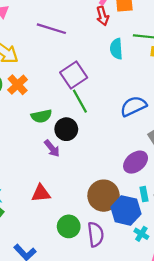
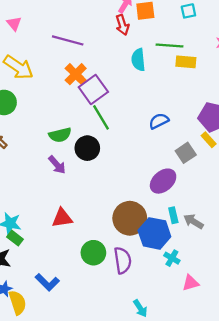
orange cross: (18, 85) -> (76, 74), moved
blue semicircle: (133, 106) -> (159, 121), size x0.7
purple arrow: (52, 148) -> (57, 165), moved

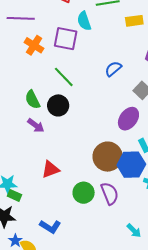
yellow rectangle: (186, 62) -> (134, 21), moved
purple square: (93, 90) -> (66, 39), moved, turned -30
green semicircle: (60, 135) -> (33, 100), turned 90

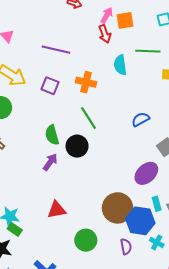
purple square: (66, 39) -> (50, 86), moved, size x0.7
orange cross: (34, 45) -> (86, 82), moved, turned -30
purple arrow: (36, 125) -> (50, 162), turned -102
purple semicircle: (110, 193) -> (126, 247), moved, size x0.7

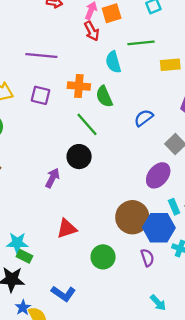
green semicircle: (52, 135) -> (104, 97), moved

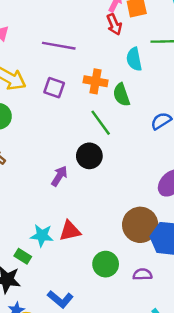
cyan star: (17, 243) -> (42, 236), moved
purple semicircle: (147, 258) -> (142, 274), moved, turned -78

